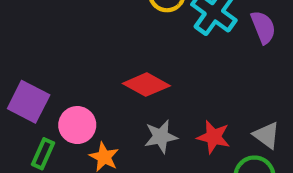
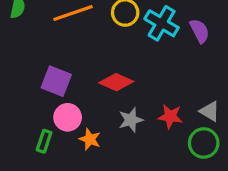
purple square: (29, 102) -> (56, 81), moved

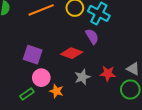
purple semicircle: (200, 31) -> (92, 36), moved
green rectangle: (44, 141) -> (27, 94), turned 40

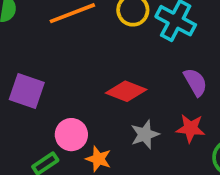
purple semicircle: (92, 36) -> (195, 82), moved
purple square: (33, 55) -> (27, 91), moved

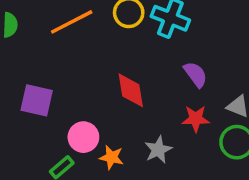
red diamond: (126, 91) -> (131, 90), turned 66
gray star: (145, 134) -> (158, 150), moved

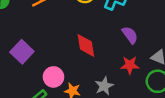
purple square: (37, 100) -> (22, 52), turned 30

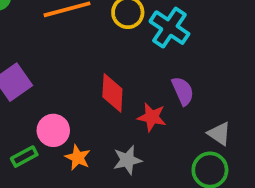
red star: (130, 65) -> (152, 117), moved

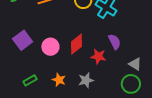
red diamond: (112, 93) -> (77, 44), turned 50
pink circle: (53, 130) -> (50, 47), moved

